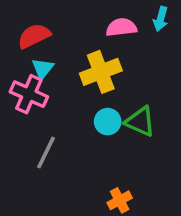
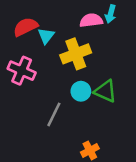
cyan arrow: (161, 19) -> (111, 14), moved
cyan triangle: (43, 68) -> (46, 36), moved
gray line: (46, 152) -> (54, 114), moved

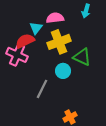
pink semicircle: (91, 20) -> (55, 18), moved
red semicircle: (25, 27) -> (25, 41), moved
green triangle: (105, 91) -> (82, 57), moved

